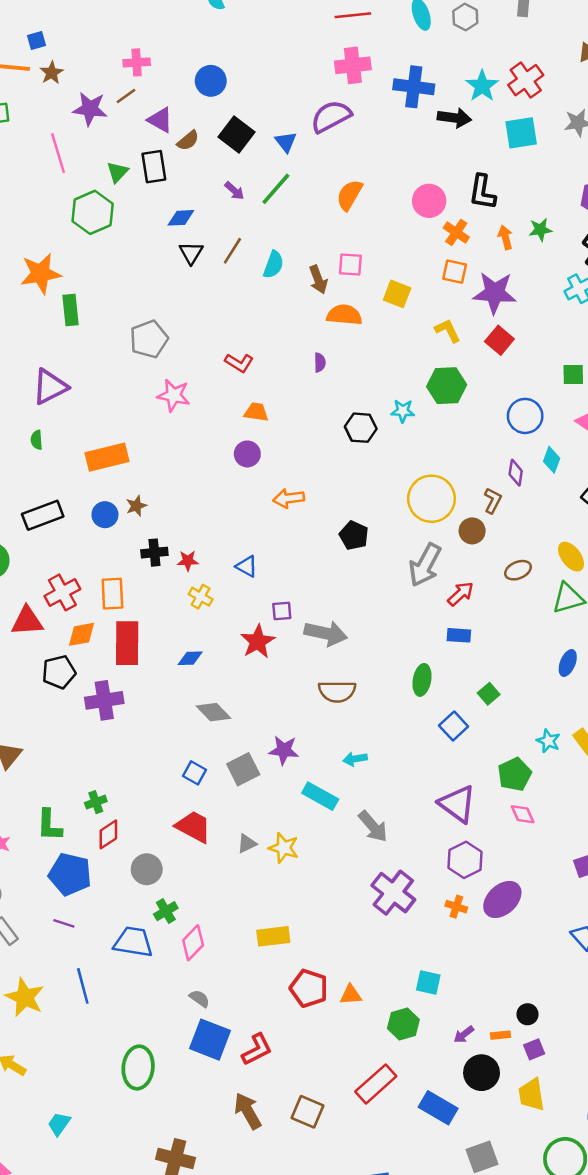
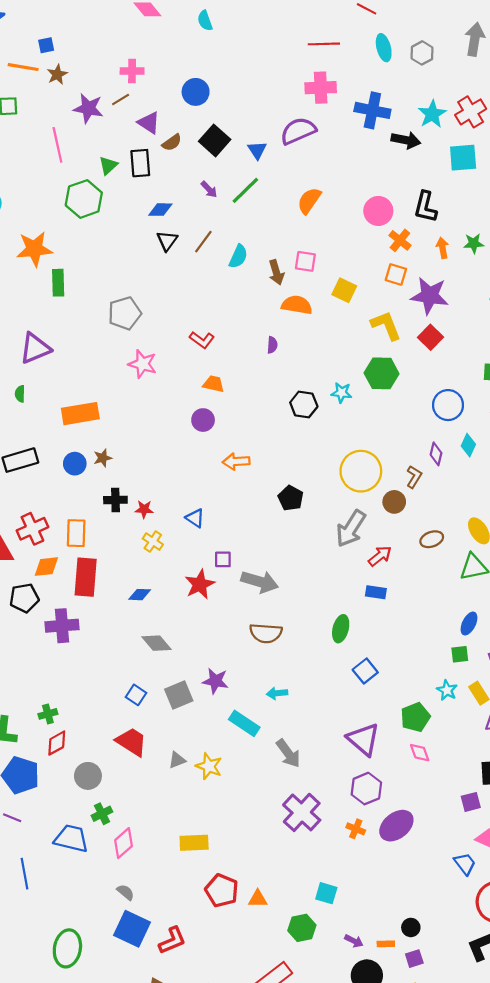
yellow L-shape: (448, 331) -> (386, 325), size x1.4
green square: (489, 694) -> (460, 654), moved, turned 30
purple arrow: (464, 1034) -> (354, 941), turned -120

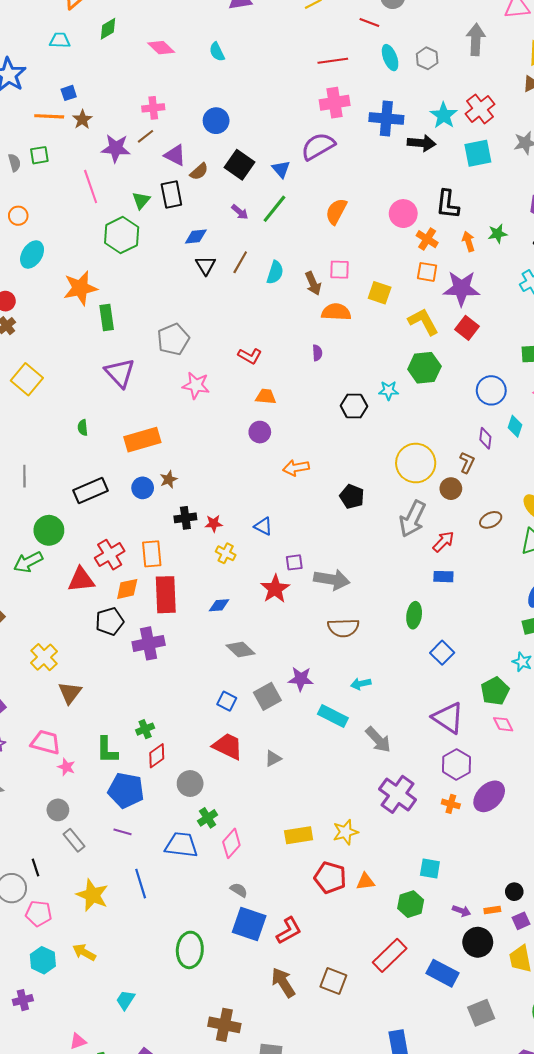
purple triangle: (35, 348) -> (120, 373), moved, turned -44
yellow star: (209, 766) -> (345, 832), moved, turned -30

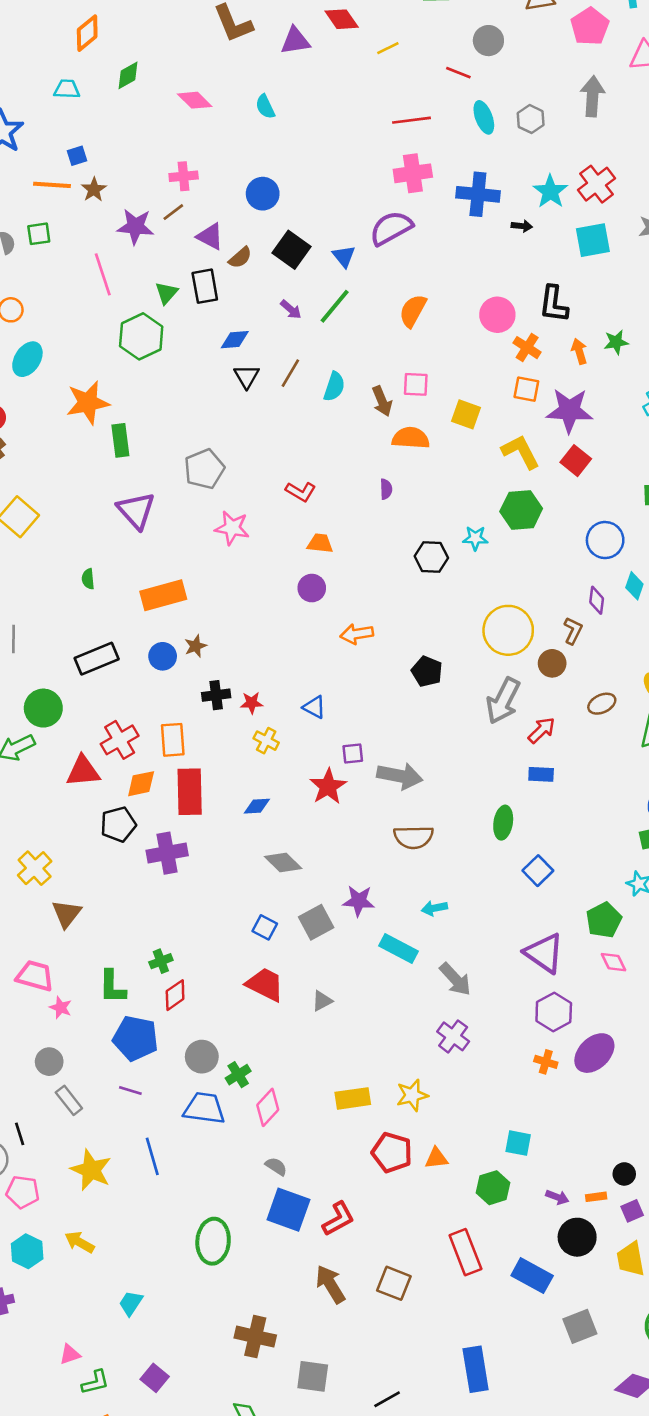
black arrow: (421, 143) -> (522, 226), size x0.6
gray circle: (190, 784) -> (202, 1057), moved
purple cross: (398, 794) -> (453, 1036), moved, size x0.7
red rectangle: (390, 955) -> (465, 1252), turned -68

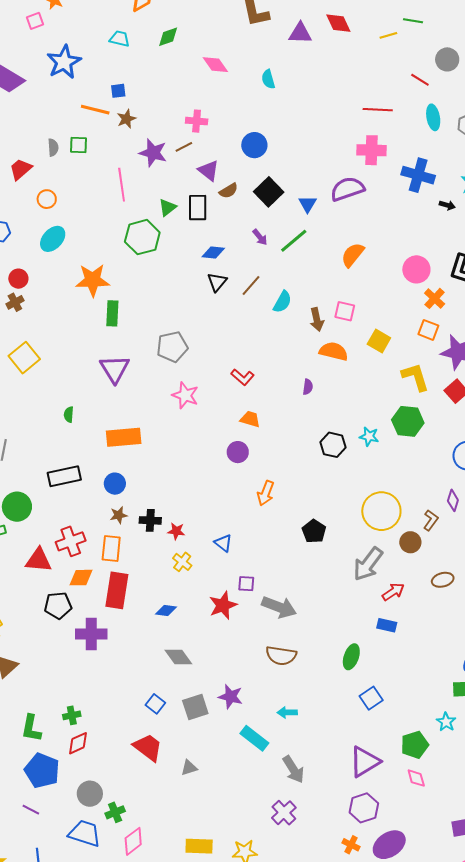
yellow line: (388, 48) -> (388, 35), moved
orange arrow: (357, 634) -> (266, 493), turned -70
brown star: (196, 646) -> (119, 515), moved
purple triangle: (544, 953) -> (365, 762), turned 44

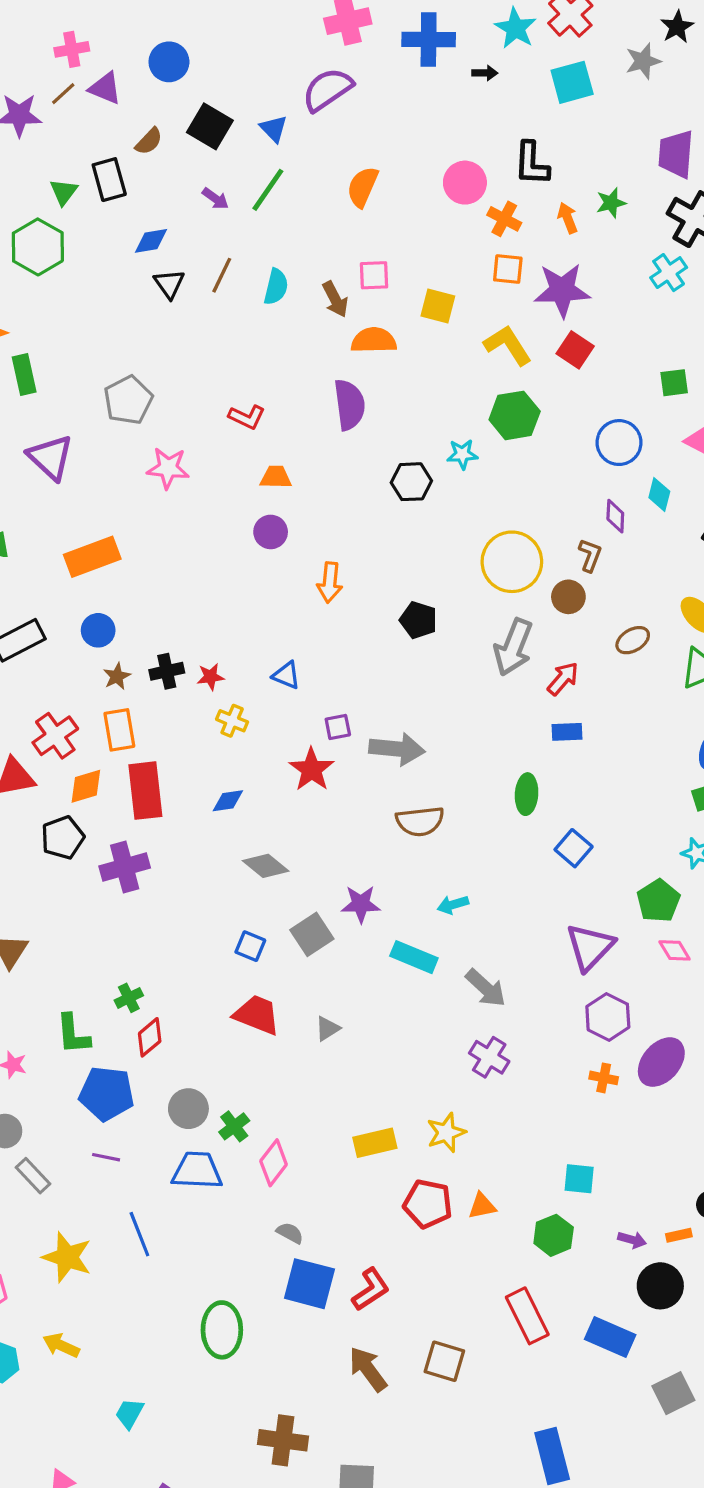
purple triangle: (209, 171) -> (105, 88), moved
purple semicircle: (308, 387) -> (349, 405), size x2.0

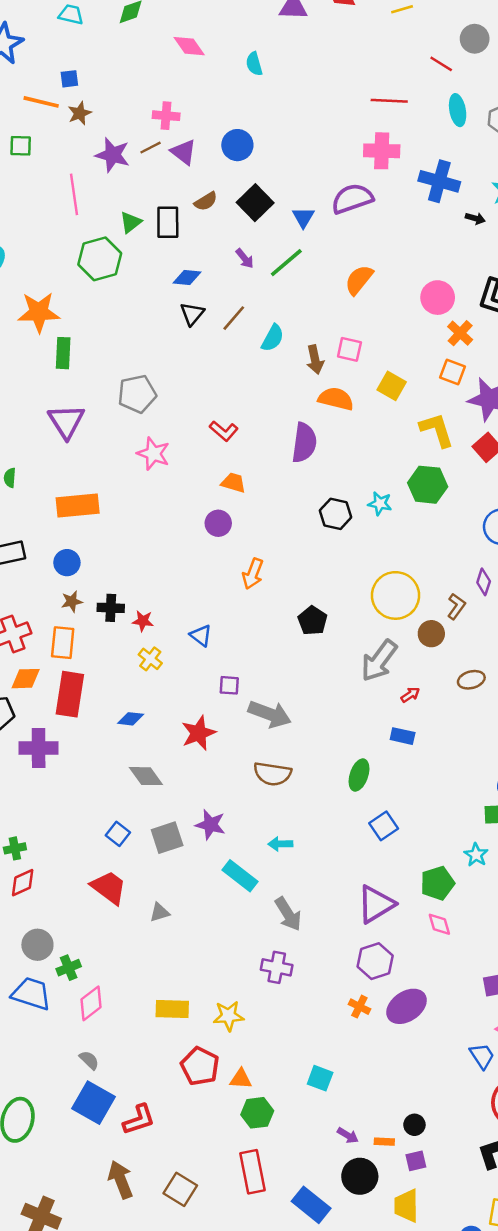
red arrow: (563, 679) -> (410, 695), size x0.7
red star: (311, 769) -> (199, 733), moved
purple cross: (489, 1057) -> (277, 967), turned -36
green hexagon: (554, 1235) -> (257, 1113), moved

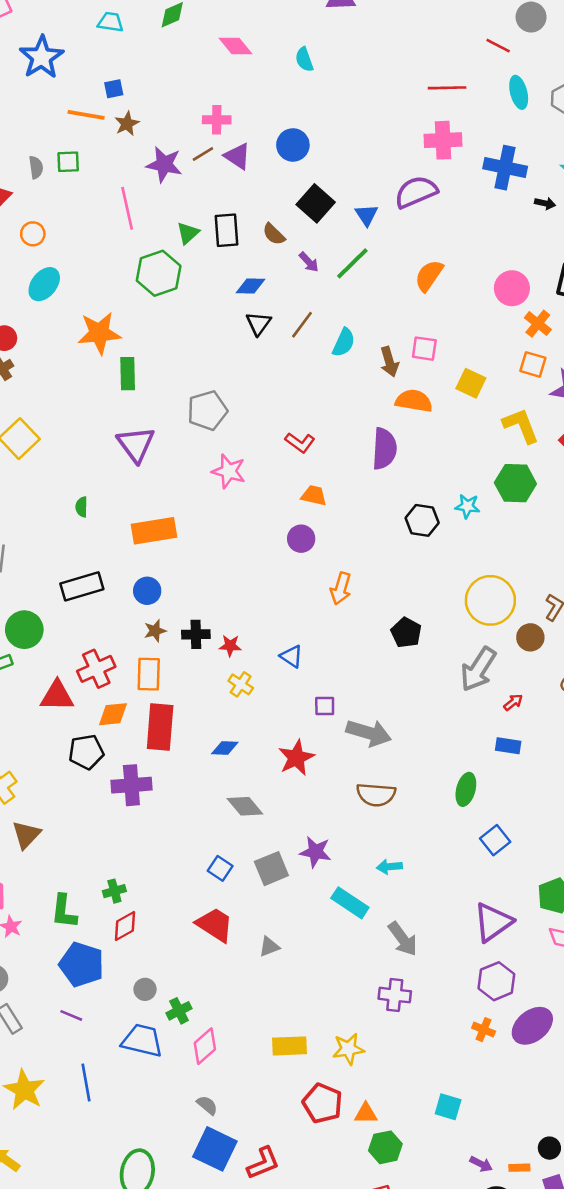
brown semicircle: (206, 201) -> (274, 234), moved, turned 80
gray circle: (37, 945) -> (145, 989), size x0.7

